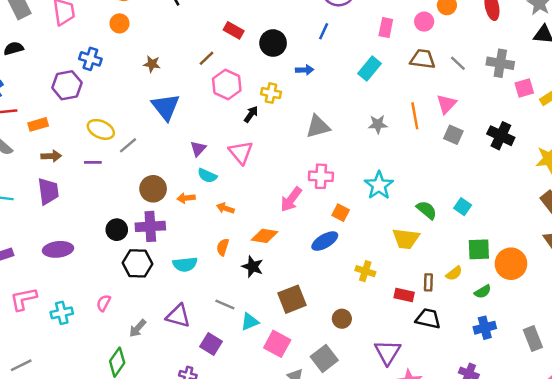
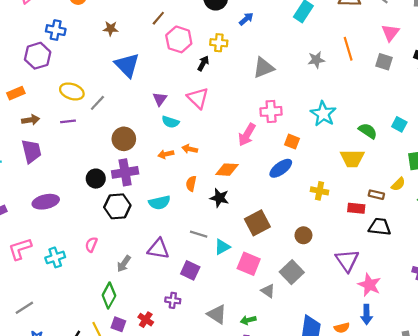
blue arrow: (305, 70) -> (246, 19), turned -32
pink triangle: (447, 104) -> (390, 33), moved
orange arrow: (186, 198) -> (166, 154), moved
brown rectangle: (428, 282) -> (376, 195), turned -72

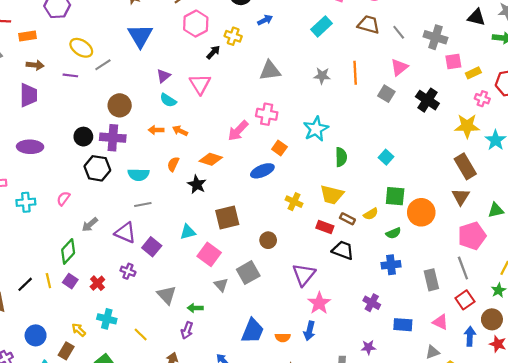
green semicircle: (368, 131) -> (341, 157), moved, turned 42
yellow trapezoid: (352, 158) -> (332, 195), moved
gray line: (199, 234) -> (143, 204), moved, turned -42
purple triangle: (158, 249) -> (125, 233), moved

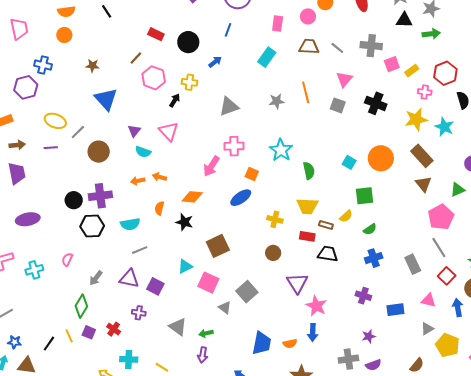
brown circle: (120, 105) -> (99, 152), moved
orange circle: (421, 212) -> (381, 158), moved
brown circle: (268, 240) -> (273, 253), moved

